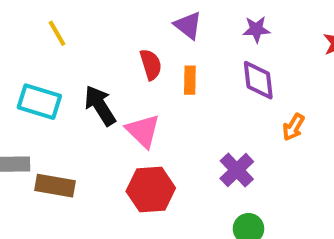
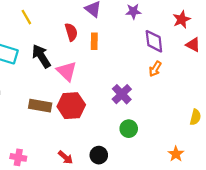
yellow line: (57, 33) -> (26, 17), moved
purple diamond: (258, 80) -> (154, 41), moved
brown rectangle: (55, 186) -> (40, 106), moved

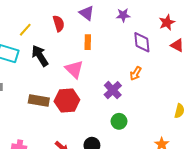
yellow line: (26, 17) -> (25, 30), moved, turned 72
red semicircle: (71, 32) -> (59, 23), moved
orange arrow: (155, 69) -> (136, 73), moved
pink triangle: (67, 71) -> (74, 69), moved

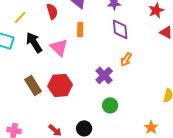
purple diamond: (142, 42) -> (120, 29), moved
pink triangle: (74, 69) -> (59, 47), moved
brown rectangle: (39, 100) -> (33, 85), turned 48

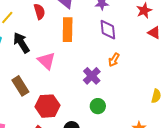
orange rectangle: (80, 29) -> (68, 30), size x1.6
pink triangle: (59, 47) -> (46, 61), moved
red hexagon: (60, 85) -> (47, 106), moved

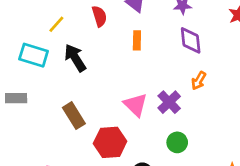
orange rectangle: (68, 30) -> (137, 40), size x0.6
pink triangle: (46, 61) -> (136, 105), moved

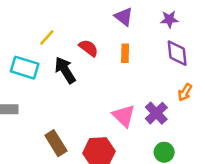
red semicircle: (99, 16) -> (89, 48), moved, turned -36
brown rectangle: (74, 116) -> (56, 143), moved

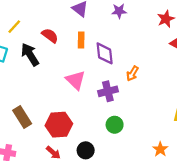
purple diamond: (177, 53) -> (105, 53), moved
purple cross: (156, 113) -> (108, 91), turned 30
pink triangle: (124, 116) -> (76, 80), moved

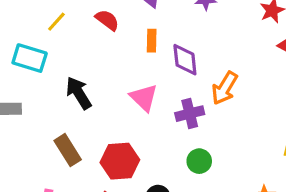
red semicircle: (50, 36) -> (107, 20), moved
black arrow: (30, 55) -> (79, 93), moved
orange arrow: (132, 73) -> (225, 88), size x1.5

